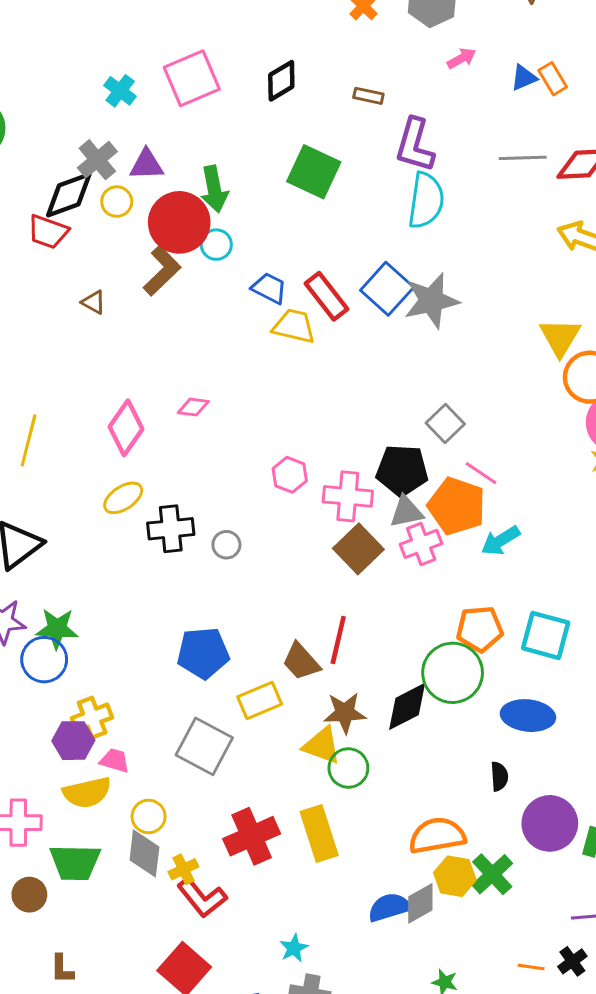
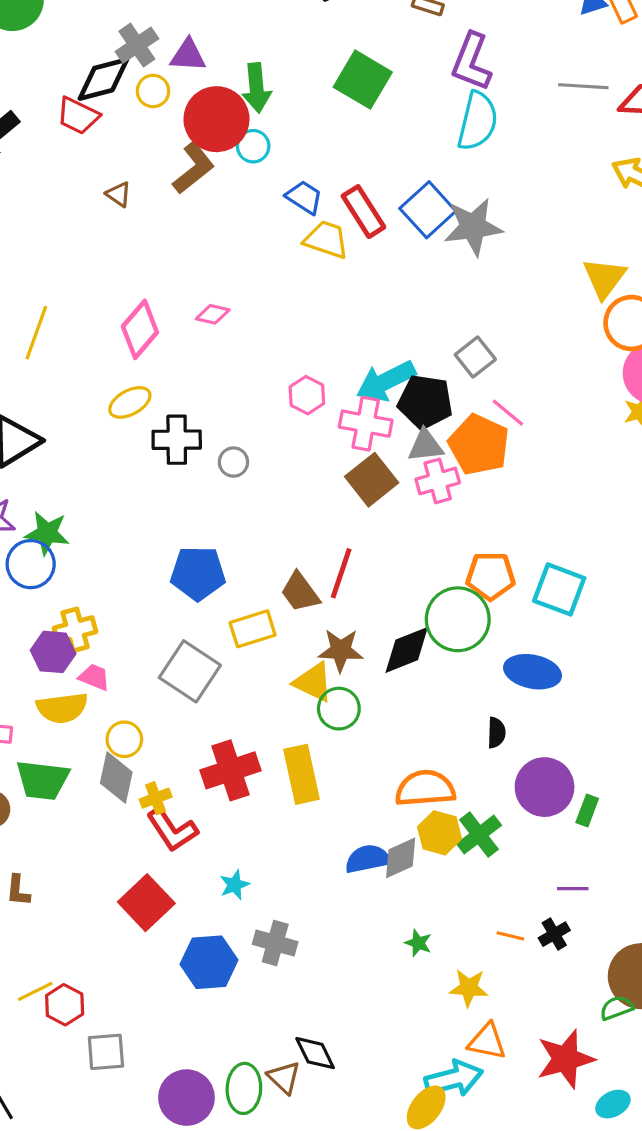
cyan arrow: (500, 541) -> (386, 381), moved, size x1.4
cyan star: (294, 948) -> (235, 885), moved

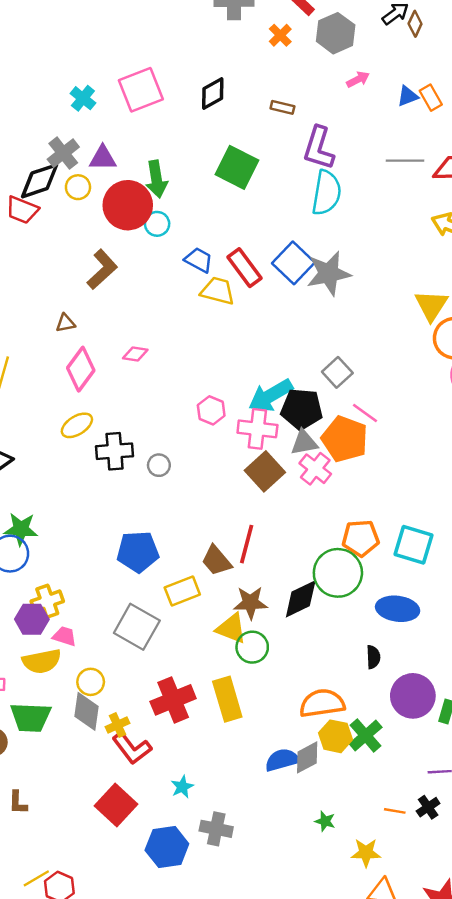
brown L-shape: (194, 168) -> (102, 269), moved
brown triangle: (119, 194) -> (65, 323), moved, turned -42
pink cross: (438, 481) -> (315, 469), turned -32

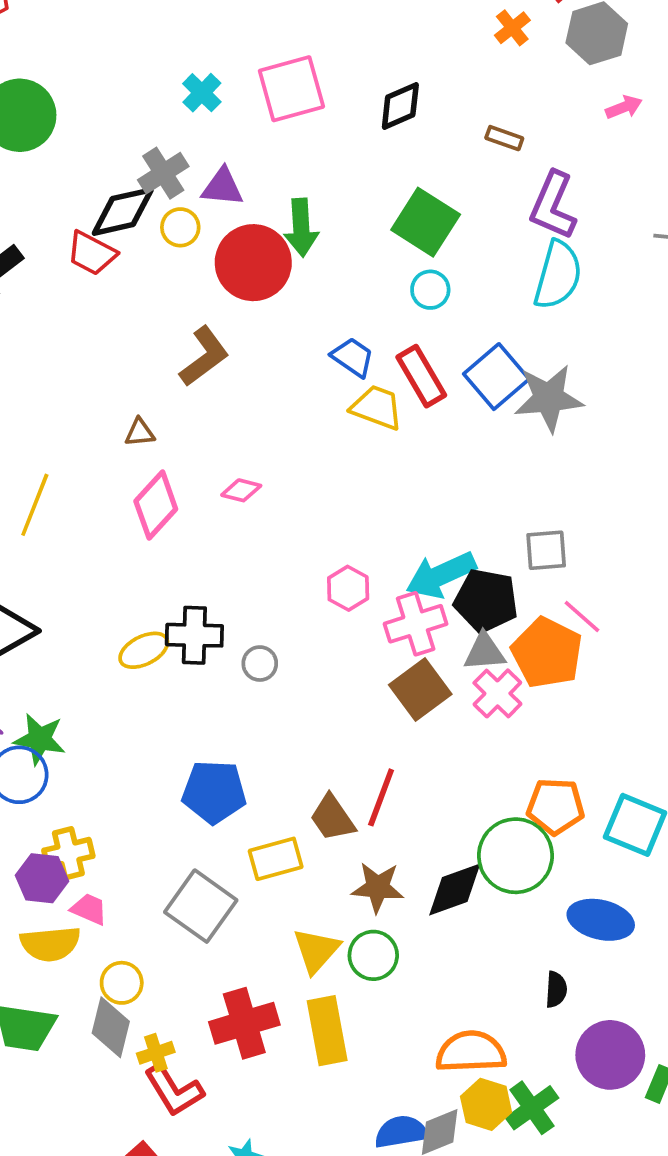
cyan circle: (157, 224) -> (430, 290), moved
gray square: (337, 372) -> (546, 550), turned 32
yellow ellipse: (77, 425) -> (144, 650), moved
pink cross: (257, 429) -> (416, 624), turned -30
yellow triangle: (231, 628) -> (316, 951), moved, turned 44

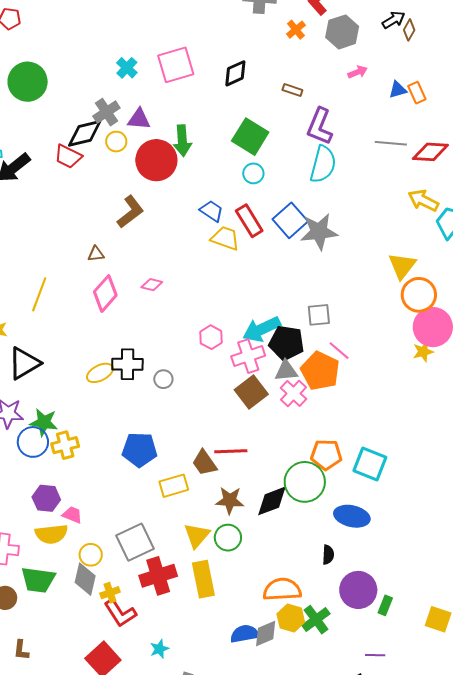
red line: (381, 797) -> (231, 451), turned 68
yellow cross: (68, 853) -> (65, 445), moved
gray square: (201, 906) -> (135, 542), moved, turned 30

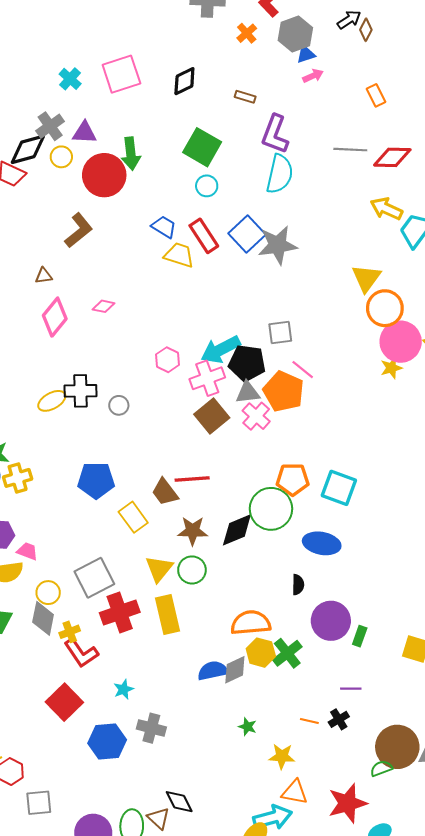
blue triangle: (398, 90) -> (306, 54), moved
yellow rectangle: (174, 486) -> (133, 517), turned 72

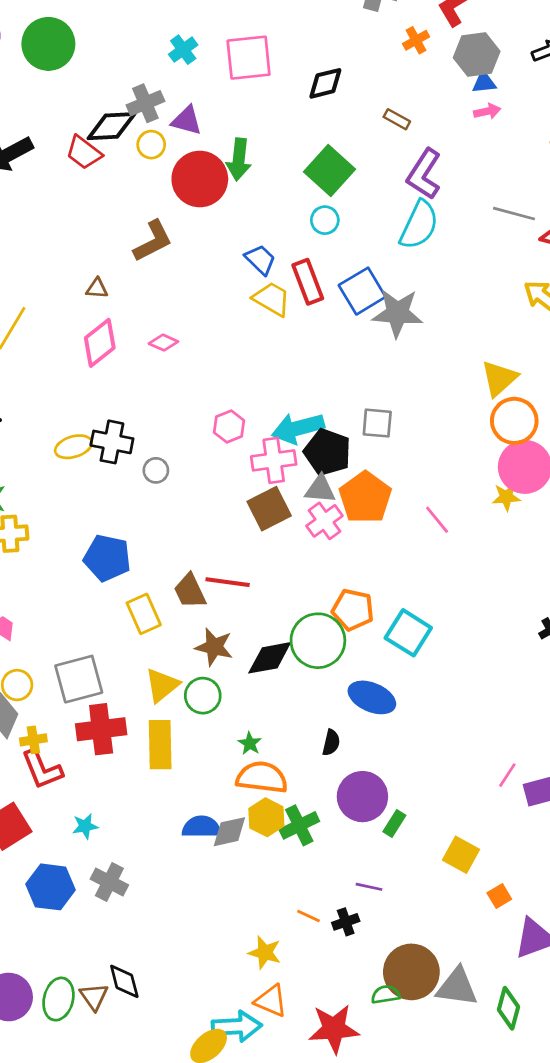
pink line: (303, 370) -> (437, 520), moved
green star: (247, 727) -> (250, 743), moved

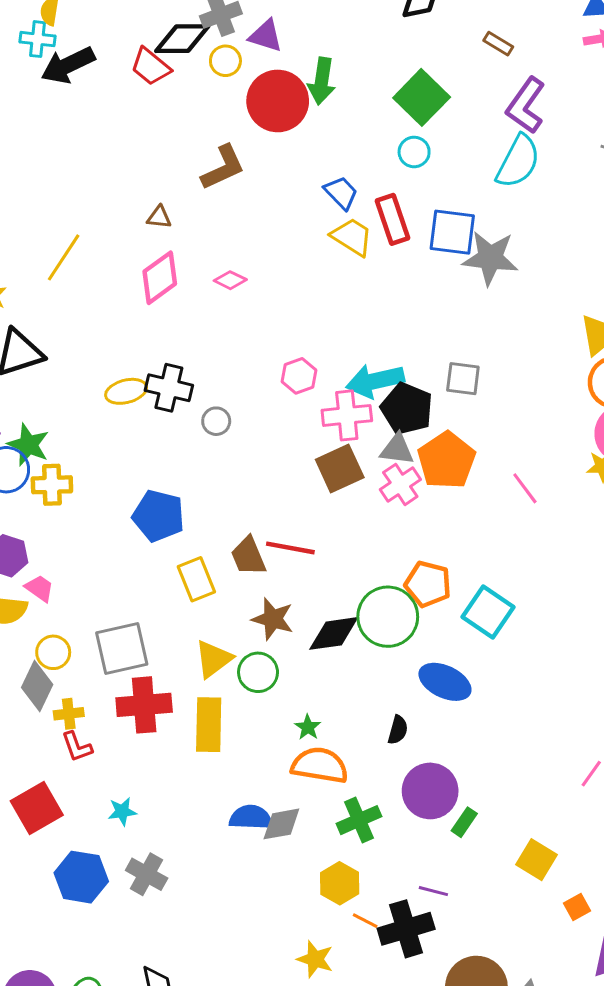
blue square: (362, 291) -> (452, 232), turned 36
red L-shape: (42, 769) -> (77, 747), size x0.7
yellow hexagon: (266, 817) -> (340, 883), moved
black cross: (346, 922) -> (406, 929), size x1.8

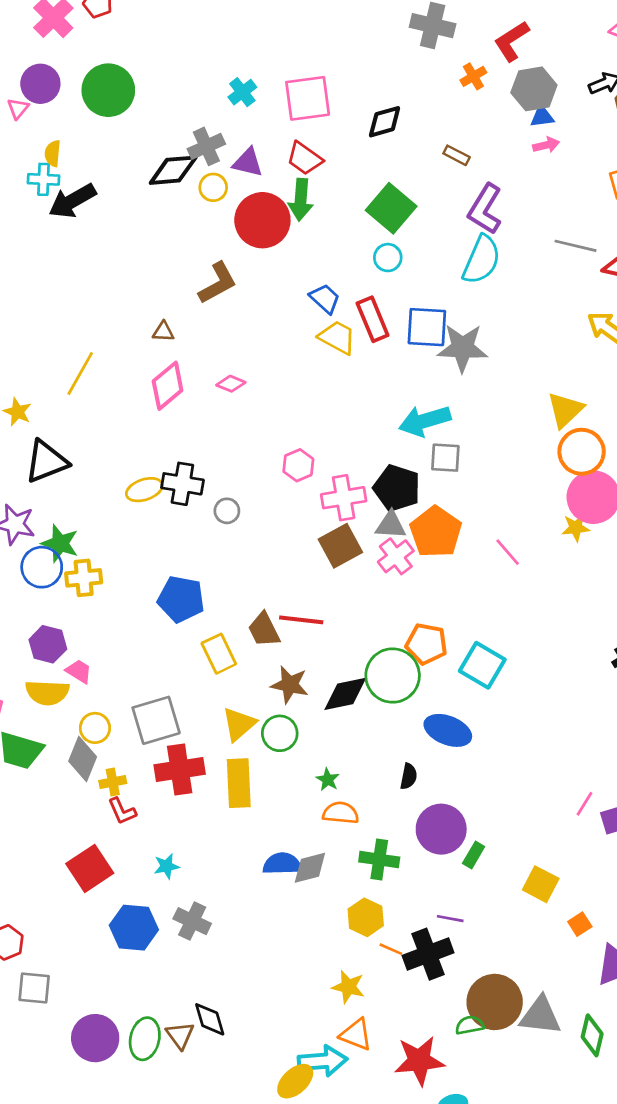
red trapezoid: (151, 67) -> (305, 158), moved
cyan arrow: (375, 381) -> (425, 421), moved
orange semicircle: (320, 765) -> (341, 813), size x0.7
green cross: (359, 820) -> (379, 860), turned 36

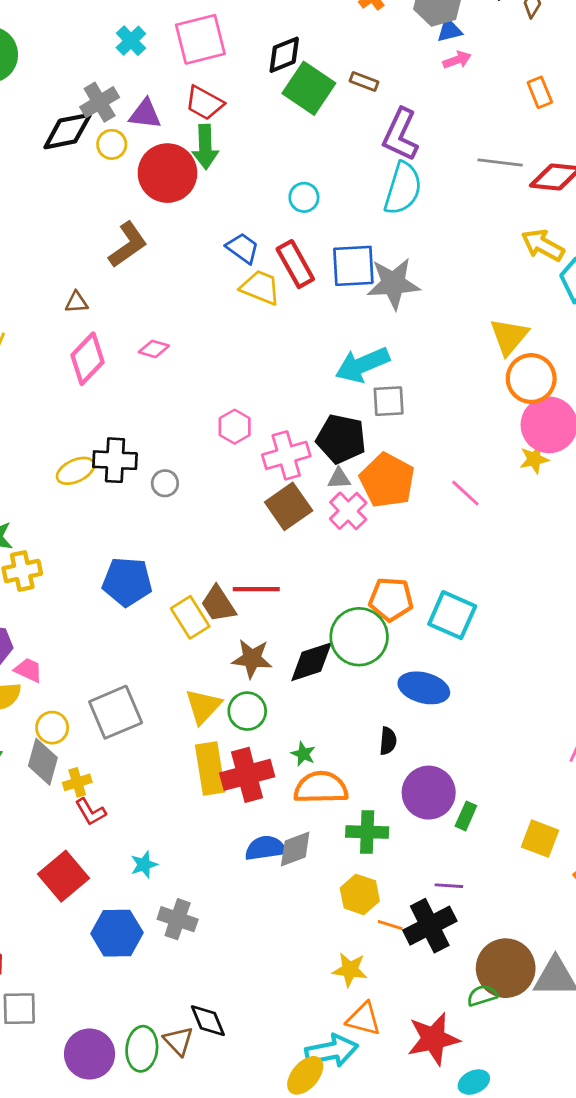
green square: (391, 208) -> (309, 88), moved
gray triangle: (391, 525) -> (339, 479), size x0.7
yellow rectangle: (219, 654) -> (190, 617), moved
red cross: (180, 770) -> (247, 775), moved
orange semicircle: (341, 813) -> (321, 788), size x1.4

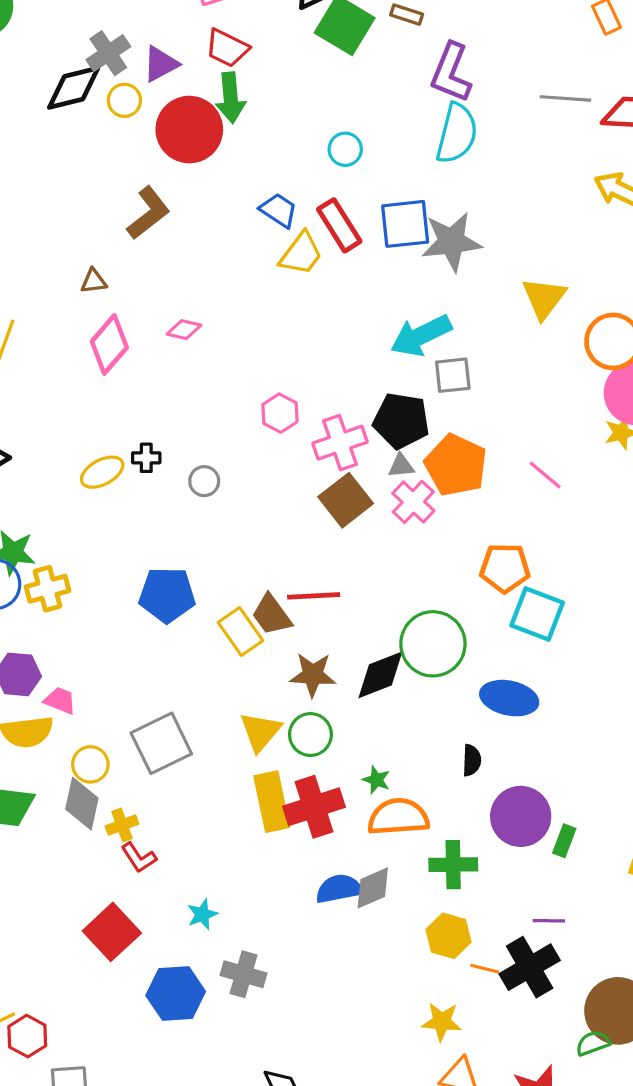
purple triangle: (145, 114) -> (161, 64), turned -32
yellow trapezoid: (260, 287) -> (301, 254), turned 108
yellow triangle: (509, 336) -> (544, 298), moved
black cross: (115, 460) -> (146, 458), size x0.6
orange pentagon: (391, 599) -> (505, 568), moved

